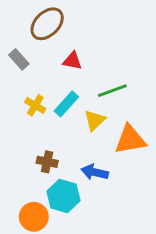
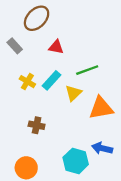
blue arrow: (95, 172) -> (102, 148), moved
cyan hexagon: (63, 196) -> (76, 161), moved

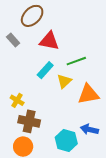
red triangle: (56, 47) -> (49, 41), size x1.5
yellow cross: (27, 82) -> (17, 100), moved
brown cross: (37, 125) -> (29, 121), moved, size x1.5

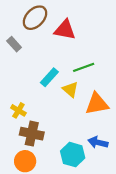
red triangle: (49, 41) -> (65, 30), moved
yellow triangle: (64, 81) -> (70, 89), turned -35

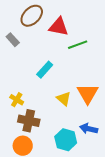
green line: (84, 67) -> (78, 45), moved
yellow triangle: (70, 89) -> (64, 99), moved
orange triangle: (97, 104) -> (88, 94), turned -50

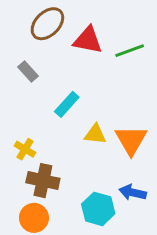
gray rectangle: (13, 40) -> (28, 71), moved
green line: (78, 45) -> (130, 51), moved
yellow triangle: (64, 99) -> (95, 134), moved, turned -35

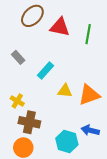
green line: (130, 51) -> (88, 34), turned -60
gray rectangle: (28, 71) -> (18, 57), moved
orange triangle: (131, 140) -> (89, 95), turned 40

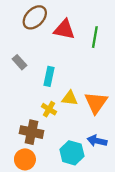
cyan rectangle: (46, 71) -> (49, 76), turned -30
orange triangle: (89, 95) -> (96, 103), turned -35
yellow cross: (17, 101) -> (49, 109), moved

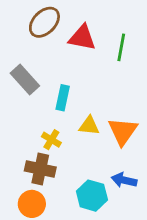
gray rectangle: (19, 62) -> (25, 80), size x1.5
yellow cross: (49, 109) -> (51, 140), moved

